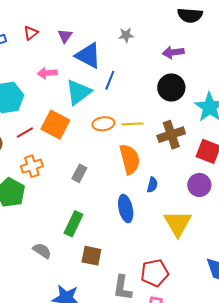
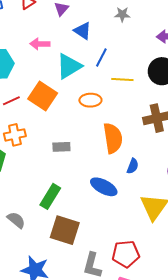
blue triangle: (88, 56) -> (83, 31), size x0.7
yellow line: (132, 124) -> (122, 80), moved
gray rectangle: (79, 173) -> (61, 147), turned 54
blue ellipse: (126, 209) -> (104, 187), turned -56
brown square: (91, 256) -> (65, 230), size x1.4

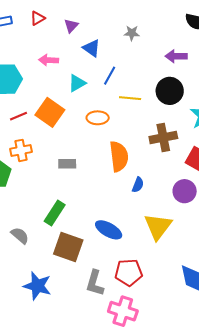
cyan triangle: (69, 66) -> (77, 83), size x0.7
blue ellipse: (104, 187) -> (109, 230), moved

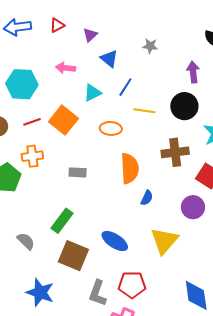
purple arrow: (176, 56) -> (193, 72), turned 80

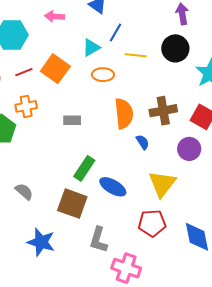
cyan triangle: (92, 93) -> (91, 48), moved
brown cross: (175, 152) -> (163, 111), moved
blue semicircle: (147, 198) -> (143, 142), turned -56
green rectangle: (62, 221) -> (84, 168), moved
red pentagon: (132, 285) -> (152, 223), moved

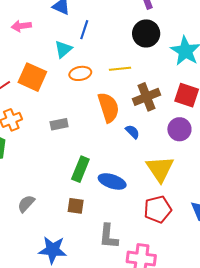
yellow line: (136, 55) -> (120, 69), moved
gray semicircle: (24, 192) -> (26, 204), turned -78
brown square: (72, 204) -> (76, 206), size x0.6

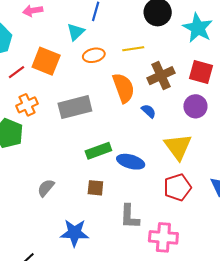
gray rectangle: (59, 124) -> (75, 107), size x1.8
green rectangle: (80, 169) -> (98, 151), turned 50

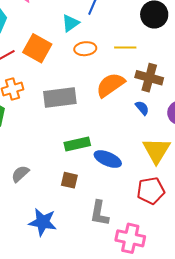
brown cross: (161, 76) -> (149, 78), turned 32
orange semicircle: (124, 88) -> (110, 85), turned -112
blue semicircle: (149, 111) -> (142, 108), moved

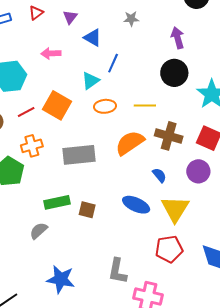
blue semicircle: (142, 108) -> (159, 175), moved
green rectangle: (77, 144) -> (57, 202), moved
blue ellipse: (108, 159) -> (136, 205), moved
brown square: (69, 180) -> (87, 210), moved

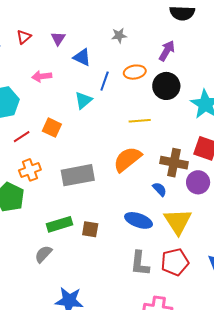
purple arrow: (178, 38) -> (167, 51), turned 50
orange square: (57, 105) -> (52, 128), size x0.7
orange ellipse: (105, 106) -> (135, 72), moved
brown cross: (169, 136) -> (174, 163), moved
gray L-shape: (117, 271) -> (140, 263), moved

